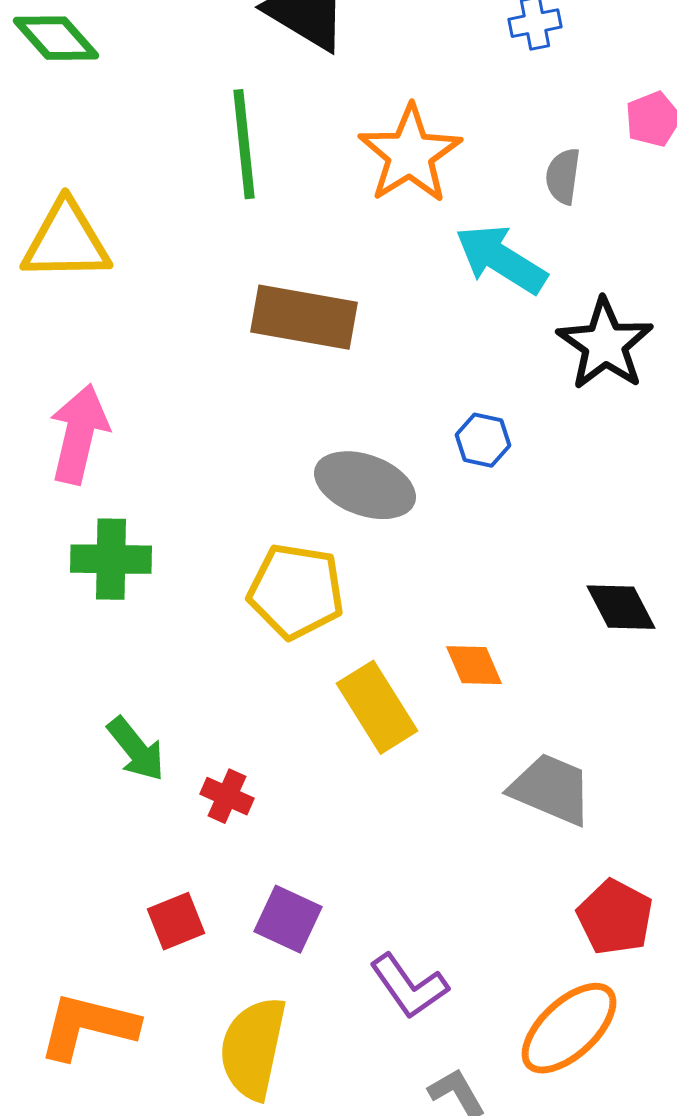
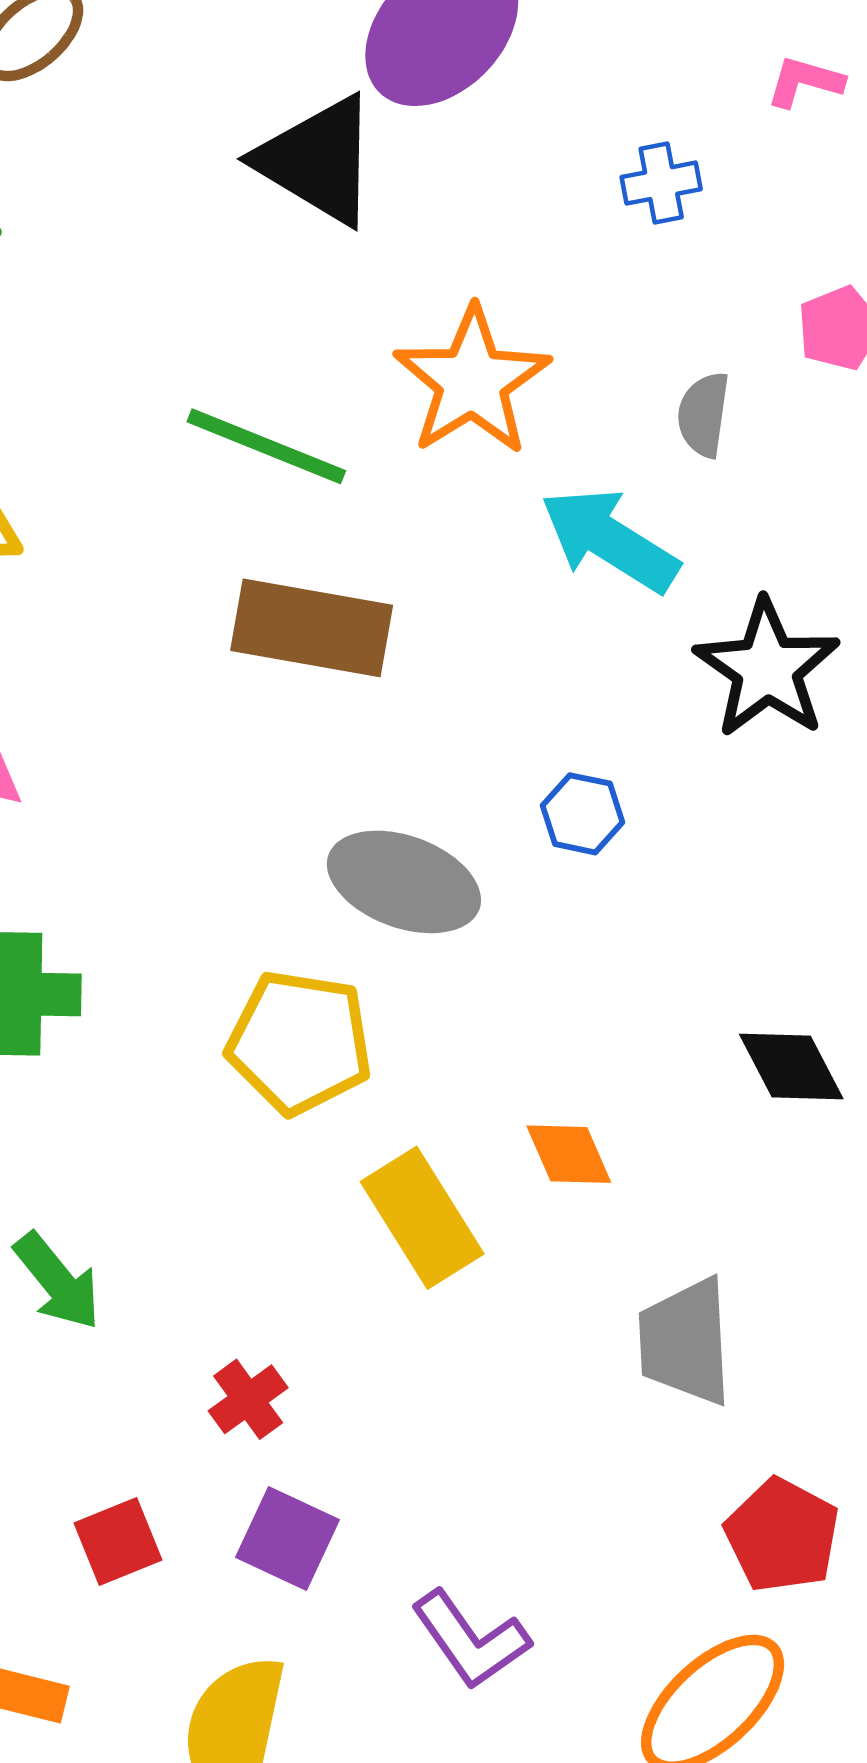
green line: (244, 144) -> (266, 446), moved, turned -62
gray trapezoid: (551, 789) -> (685, 1342), turned -116
red cross: (227, 796) -> (248, 1399), moved, turned 30

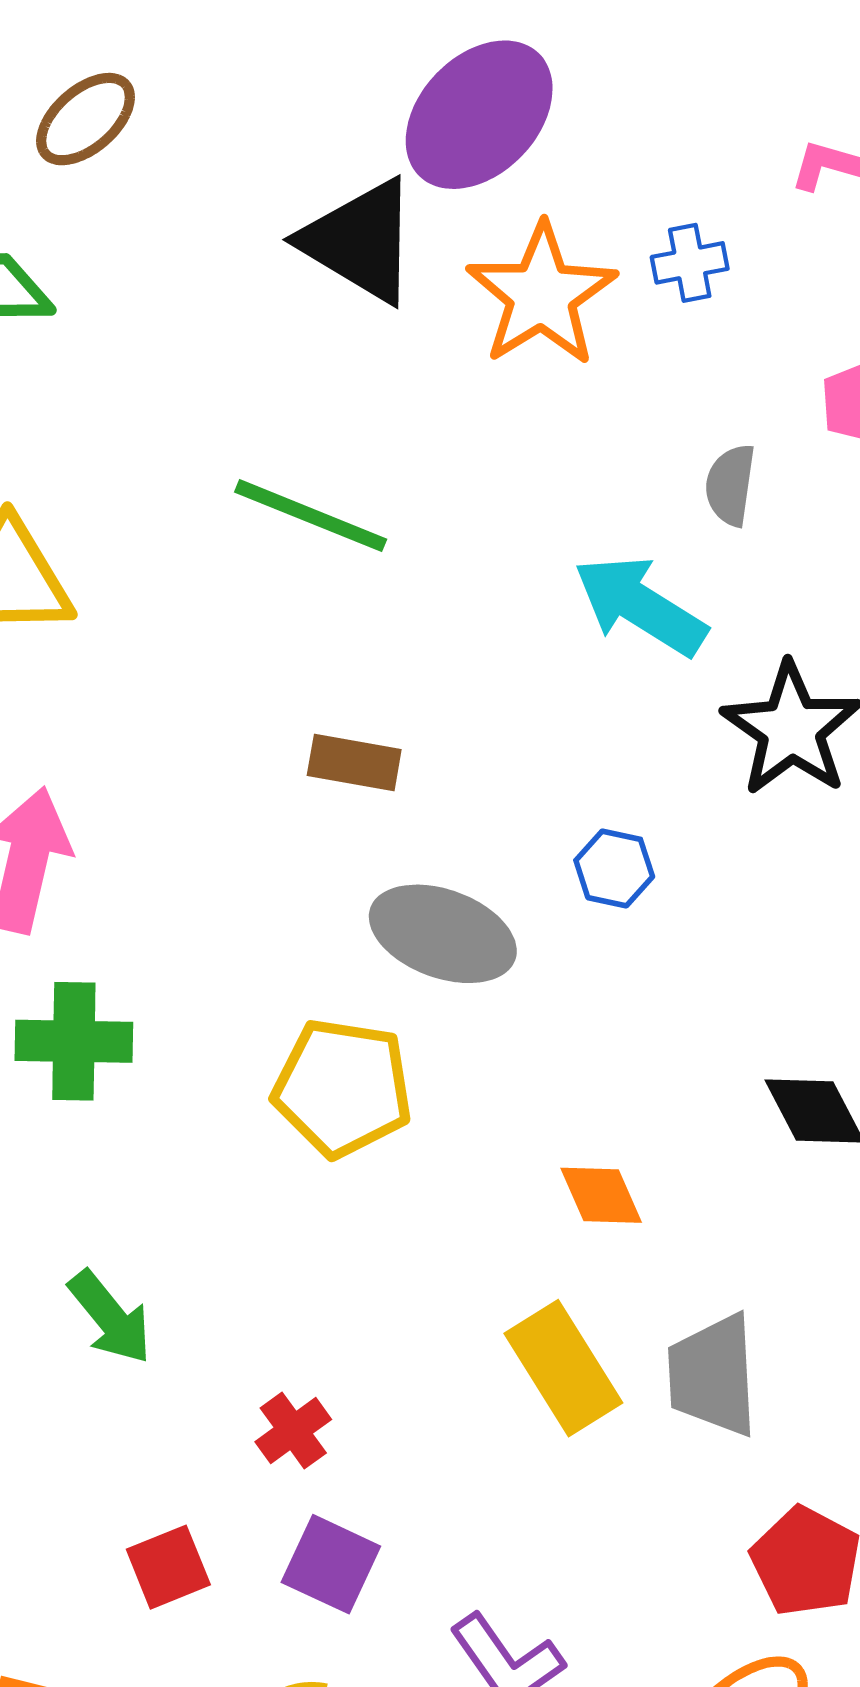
orange star: (472, 381) -> (542, 295), moved
brown rectangle: (312, 628) -> (354, 762), moved, size x0.6
yellow rectangle: (422, 1218) -> (563, 1368), moved

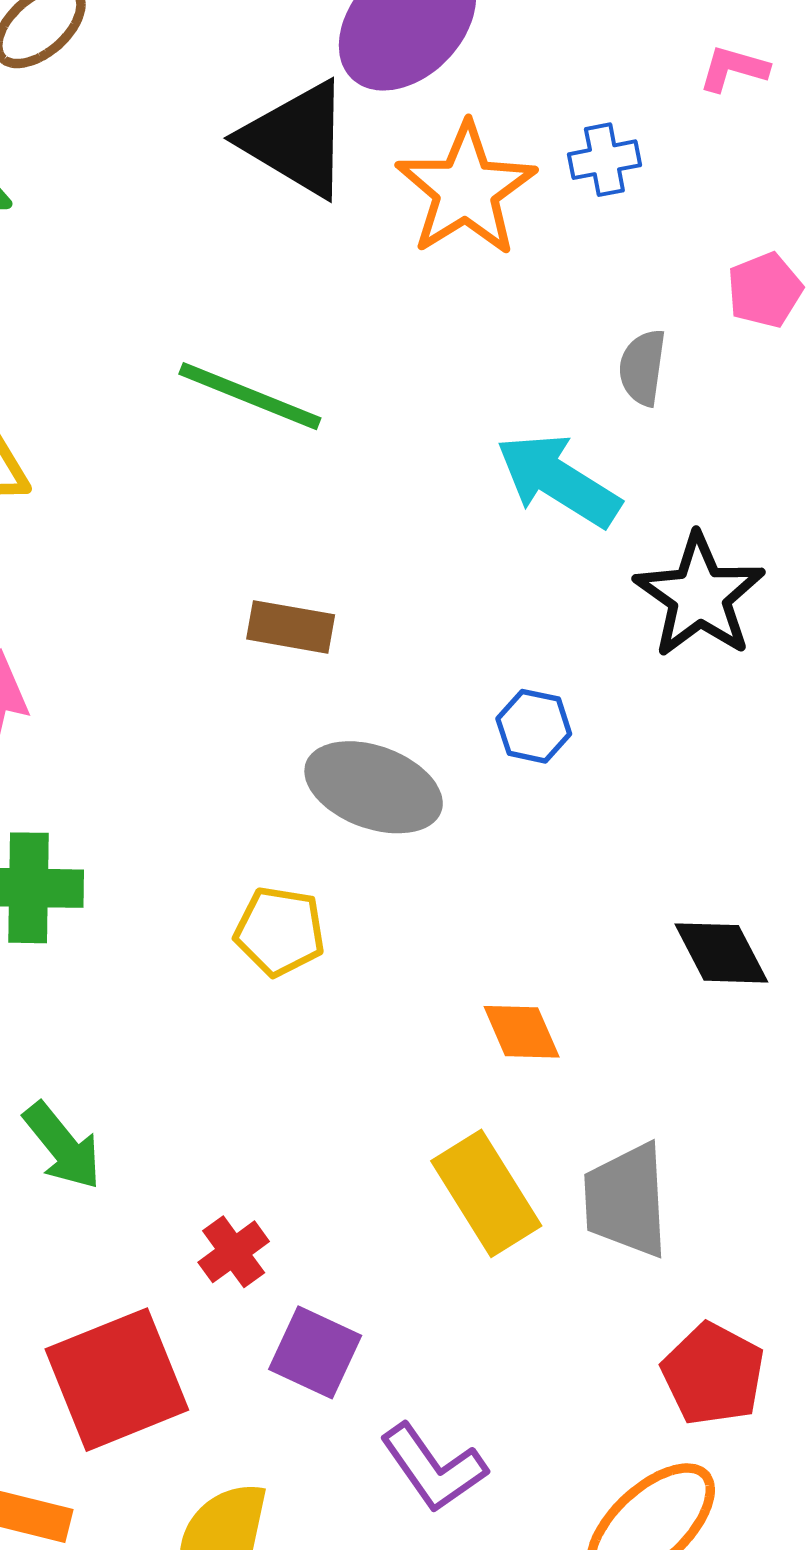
yellow pentagon: (343, 1088) -> (280, 931), size x0.7
purple square: (331, 1564) -> (315, 1352), moved
red square: (168, 1567) -> (117, 1380), size x1.8

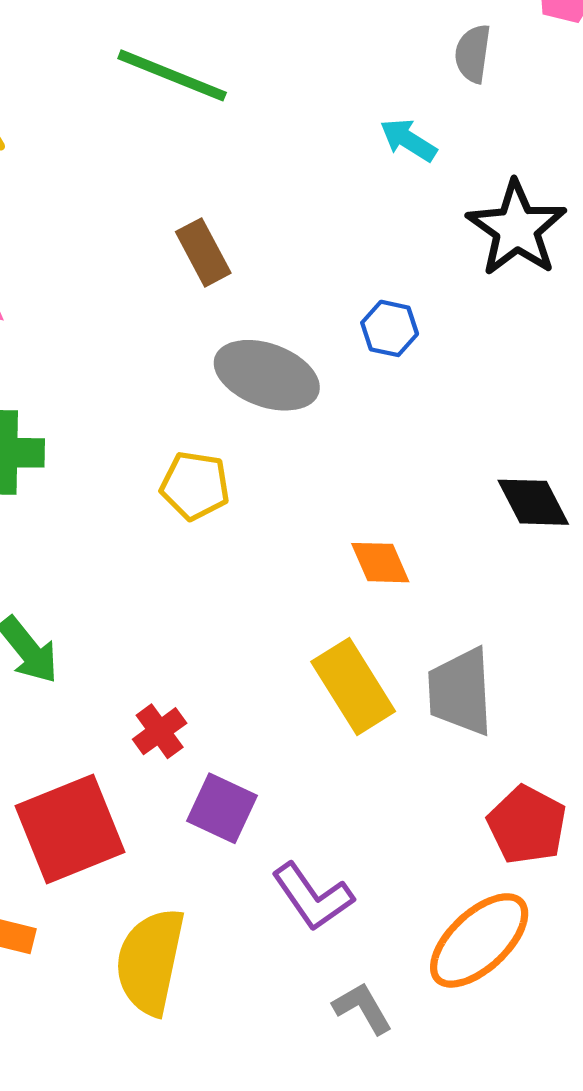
cyan arrow: (558, 480) -> (408, 140), size x0.6
brown rectangle: (291, 627) -> (203, 252), turned 52

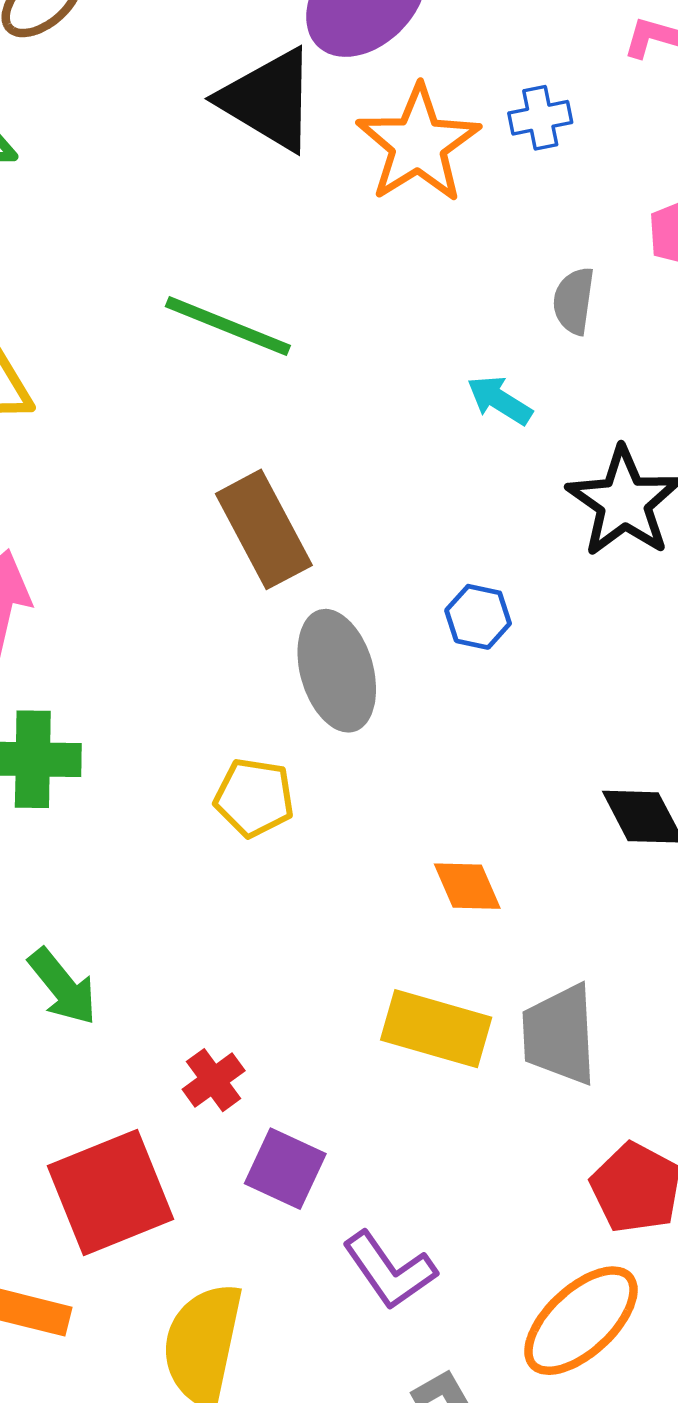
brown rectangle: (203, 252) -> (264, 529), size x1.5
gray ellipse: (267, 375) -> (337, 671), turned 54
yellow rectangle: (353, 686) -> (436, 1029), turned -42

